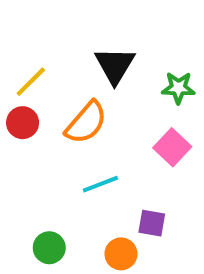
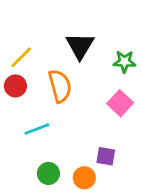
orange semicircle: (86, 123) -> (60, 86), turned -56
cyan line: (100, 184) -> (37, 129), moved
green circle: (49, 248) -> (48, 173), moved

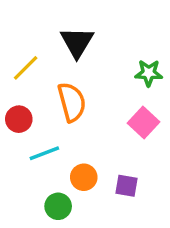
black triangle: (80, 46) -> (77, 42), moved
red circle: (15, 86) -> (19, 119), moved
orange circle: (84, 178) -> (84, 177), moved

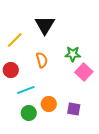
green star: (149, 73) -> (73, 54), moved
orange semicircle: (72, 102) -> (42, 60), size x0.7
green circle: (58, 206) -> (29, 113), moved

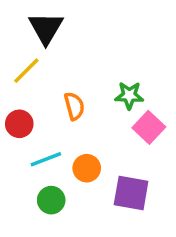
black triangle: (45, 25) -> (46, 28), moved
orange circle: (49, 104) -> (87, 168), moved
purple square: (74, 109) -> (131, 193), size x1.5

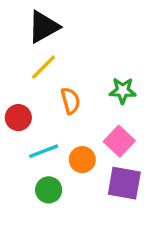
black triangle: (46, 28) -> (44, 27), turned 30
yellow line: (26, 71) -> (44, 67), moved
pink square: (149, 127) -> (119, 141), moved

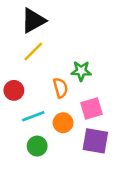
green star: (123, 91) -> (81, 71), moved
orange semicircle: (70, 101) -> (60, 88), moved
pink square: (119, 141) -> (92, 109), turned 30

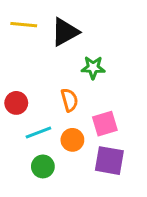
black triangle: (33, 20) -> (65, 32), moved
yellow line: (33, 52) -> (24, 25), moved, turned 50
green star: (81, 71) -> (93, 67), moved

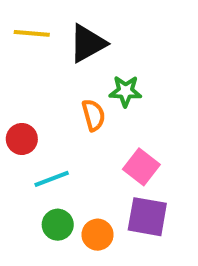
orange semicircle: (69, 100) -> (94, 115), moved
pink square: (105, 124) -> (141, 167), turned -35
orange circle: (72, 140) -> (98, 235), moved

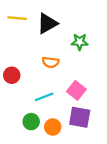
green star: (125, 91) -> (80, 42), moved
orange semicircle: (94, 115) -> (51, 62), turned 112
cyan line: (52, 179) -> (44, 97), moved

